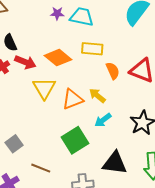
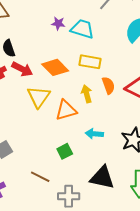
yellow arrow: (97, 96) -> (87, 94), moved, turned 30
cyan arrow: (103, 120) -> (94, 134), turned 36
green square: (75, 140) -> (65, 151), size x0.6
brown line: (41, 168) -> (40, 177), moved

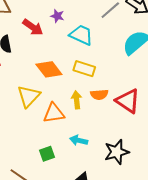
purple star: (58, 23) -> (57, 16), moved
red arrow: (22, 69) -> (33, 27), moved
orange semicircle: (108, 85) -> (99, 95), turned 96

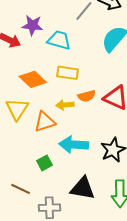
purple star: (57, 16) -> (32, 25), size x1.5
yellow arrow: (77, 100) -> (65, 105), turned -78
cyan arrow: (79, 140) -> (74, 145), size x1.6

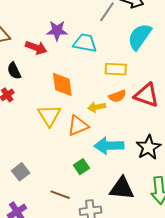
yellow rectangle: (68, 73) -> (116, 69), moved
orange diamond: (33, 79) -> (62, 84), turned 44

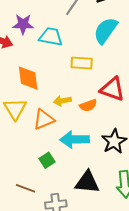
orange semicircle: (117, 96) -> (88, 105), moved

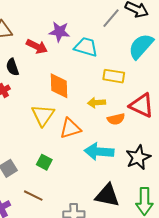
yellow arrow: (62, 101) -> (97, 103), moved
green square: (47, 160) -> (44, 162), moved, turned -35
brown line: (25, 188) -> (33, 196), moved

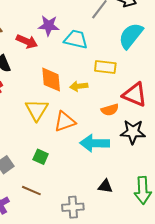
yellow arrow: (97, 103) -> (79, 86), moved
black star: (138, 157) -> (133, 132), moved, turned 30
black triangle: (107, 195) -> (105, 186), size x0.6

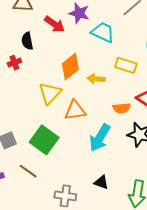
orange diamond: (51, 80) -> (70, 67), turned 44
cyan arrow: (95, 143) -> (100, 138), turned -72
green square: (41, 157) -> (44, 140), size x1.8

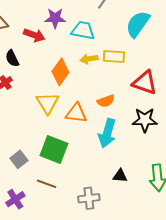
yellow arrow: (96, 79) -> (89, 59), moved
orange semicircle: (122, 108) -> (106, 101), moved
orange triangle: (75, 110) -> (76, 113), turned 30

